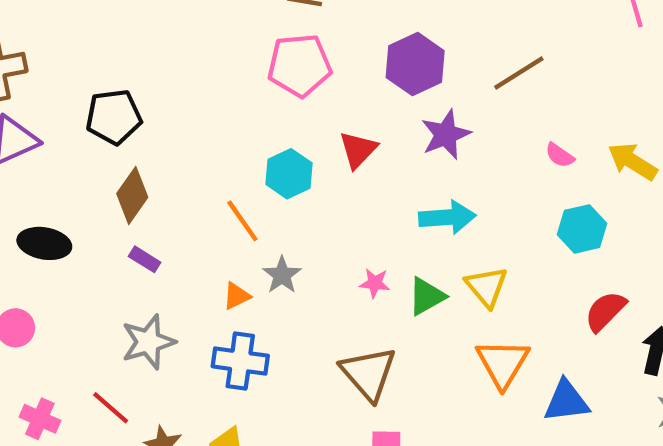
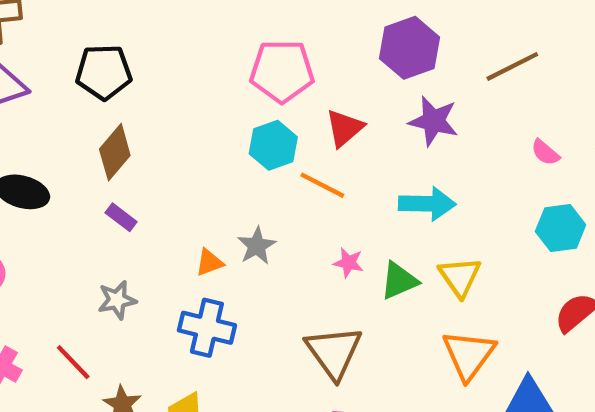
pink pentagon: (300, 65) -> (282, 71), moved
purple star: (446, 134) -> (433, 121), turned 30
orange line: (242, 221) -> (322, 185), moved, turned -33
gray star: (148, 342) -> (117, 300), size x0.7

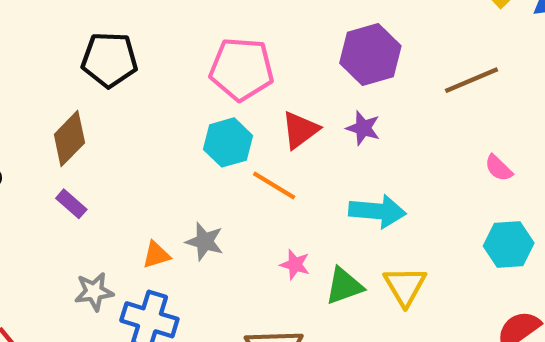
black pentagon: (104, 72) -> (109, 60), moved
purple star: (433, 121) -> (363, 128), moved, size x0.7
gray star: (257, 246) -> (205, 242), turned -30
gray star: (117, 300) -> (94, 292), moved

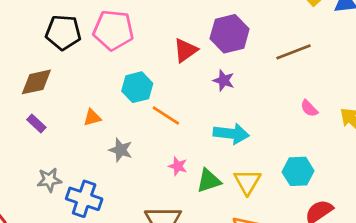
pink pentagon: (242, 69) -> (113, 30), moved
red triangle: (300, 130) -> (185, 50), moved
brown diamond: (69, 139) -> (36, 82), turned 32
cyan hexagon: (509, 244) -> (298, 171), moved
orange triangle: (156, 255) -> (92, 118), moved

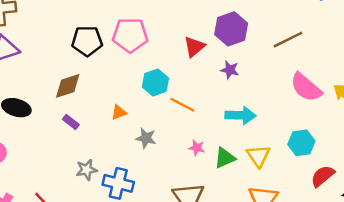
pink semicircle: (309, 108) -> (306, 87), size x2.0

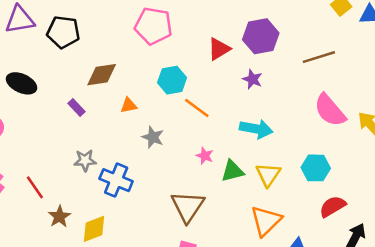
black pentagon: (87, 41) -> (63, 32), moved
brown diamond: (68, 86) -> (102, 75), moved

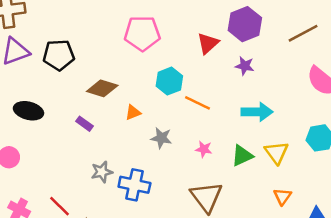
brown diamond: (102, 75) -> (102, 88), turned 36
pink star: (205, 156) -> (204, 149), moved
orange triangle: (266, 221) -> (282, 196), size x0.6

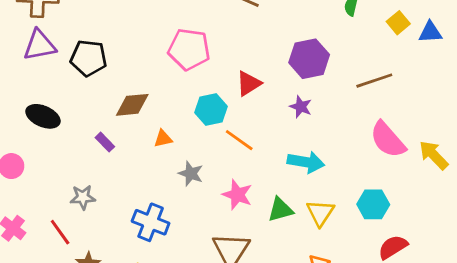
red triangle: (208, 43) -> (249, 83), moved
brown diamond: (102, 88) -> (132, 105), turned -32
pink star: (204, 149) -> (237, 195), size x1.5
gray star: (102, 172) -> (83, 197), moved

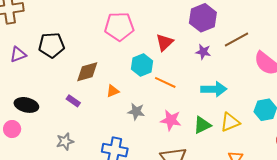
purple triangle: (40, 45) -> (18, 54), moved, size x0.7
brown line: (374, 81) -> (236, 40), moved
black ellipse: (43, 116) -> (26, 105), moved
yellow triangle: (320, 213) -> (230, 122), turned 45

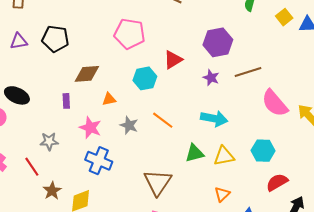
orange line: (165, 82) -> (163, 120), moved
purple rectangle: (73, 101) -> (66, 101), turned 40
pink star: (171, 120) -> (90, 128), moved

